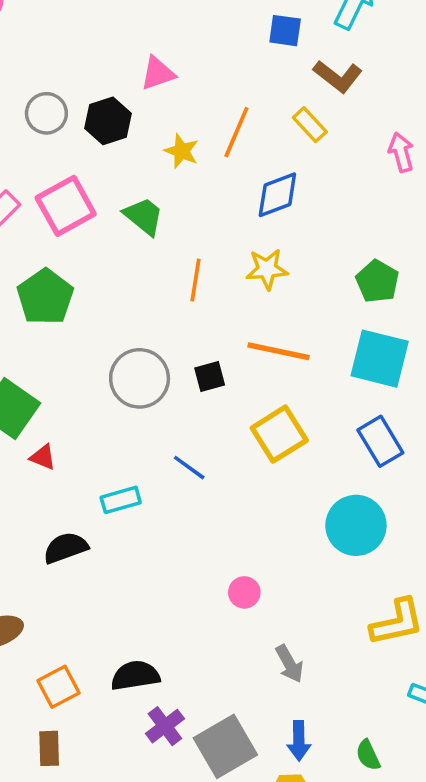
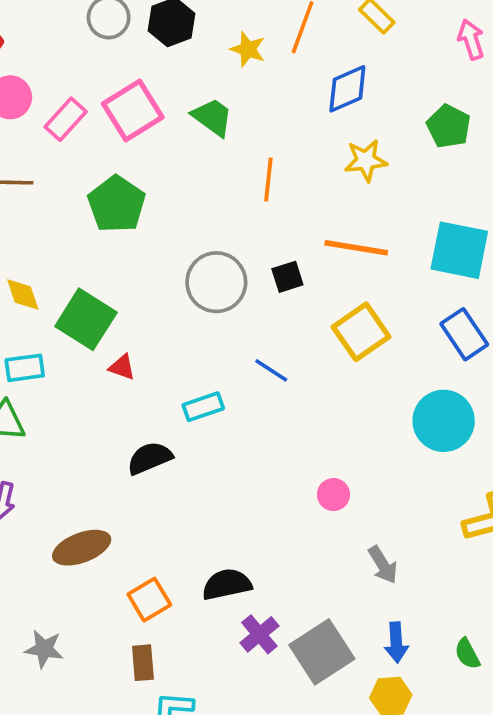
yellow star: (267, 269) -> (366, 160), moved
green pentagon: (377, 281) -> (449, 126), moved

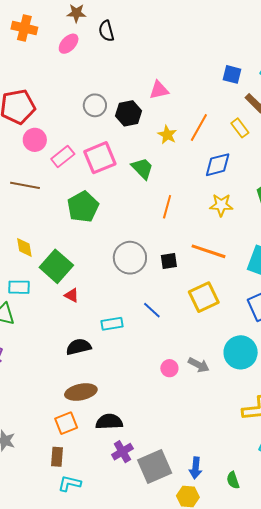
pink circle: (333, 495) -> (169, 368), moved
brown ellipse: (82, 548) -> (81, 392), moved
gray arrow: (383, 565) -> (199, 365), moved, turned -40

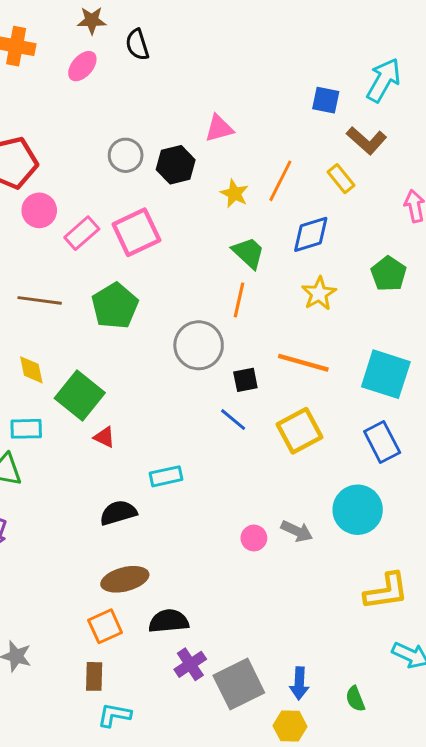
green trapezoid: (142, 168) -> (248, 253), moved
brown line: (25, 185) -> (40, 300), moved
yellow star: (221, 205) -> (319, 294), turned -30
gray circle: (130, 258) -> (199, 345), moved
blue line: (152, 310) -> (233, 420), moved

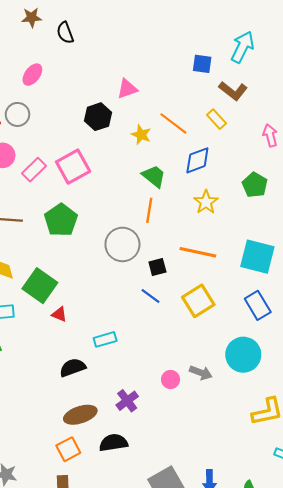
pink ellipse: (82, 66) -> (32, 75), moved
gray circle: (126, 155) -> (17, 114), moved
orange line: (280, 181) -> (173, 123), turned -76
purple cross: (190, 664) -> (127, 401), moved

